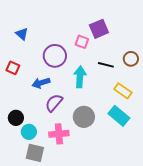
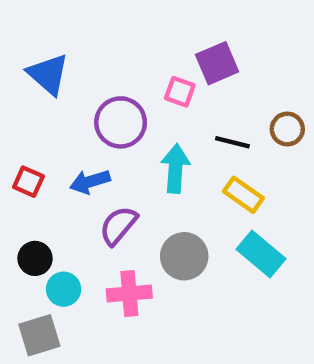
blue triangle: (22, 34) -> (48, 74), size x1.5
red square: (13, 68) -> (28, 182), moved
yellow rectangle: (123, 91) -> (243, 195), moved
gray square: (35, 153) -> (39, 335), moved, turned -30

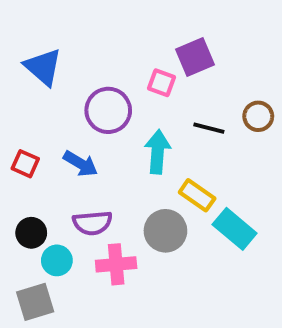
blue arrow: (90, 182) -> (81, 164), turned -132
yellow rectangle: (243, 195) -> (197, 195), moved
purple semicircle: (118, 226) -> (92, 223), moved, turned -135

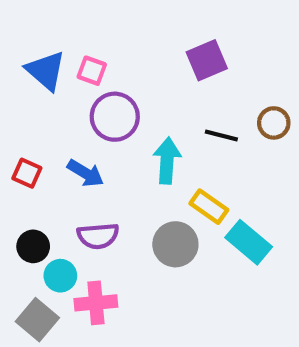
pink square: (162, 83) -> (92, 71), moved
pink cross: (116, 264) -> (96, 303), moved
gray square: (35, 302) -> (37, 320), turned -33

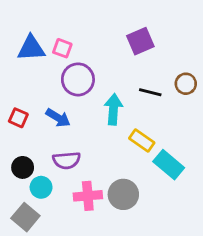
blue triangle: (46, 71) -> (31, 48), turned -44
gray circle: (175, 244) -> (123, 194), moved
pink cross: (96, 303) -> (88, 196), moved

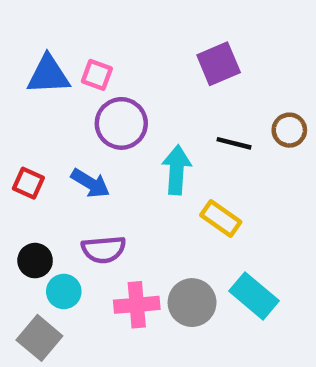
cyan rectangle: (169, 165) -> (254, 296), moved

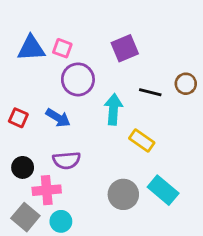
purple square: (219, 64) -> (125, 48), moved
cyan circle: (64, 291) -> (61, 221), moved
pink cross: (137, 305) -> (47, 190), moved

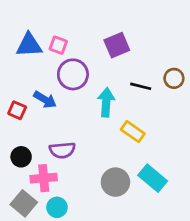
blue arrow: (58, 118) -> (45, 100), moved

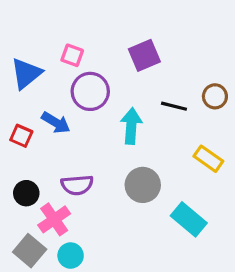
blue triangle: (29, 45) -> (26, 73), moved, turned -36
yellow rectangle: (133, 132) -> (208, 159), moved
pink cross: (44, 178) -> (54, 219), turned -30
gray circle: (115, 182) -> (143, 185), moved

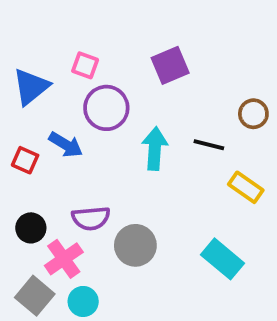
black line: (174, 106) -> (209, 145), moved
gray circle: (143, 185) -> (135, 245), moved

